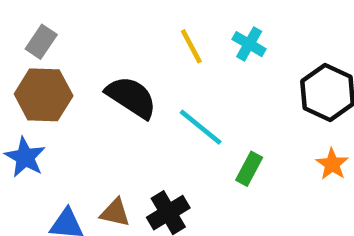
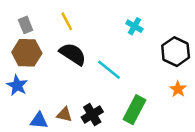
gray rectangle: (41, 42) -> (26, 25), turned -56
yellow line: (191, 46) -> (67, 21), moved
green rectangle: (249, 169) -> (134, 110), moved, size x1.6

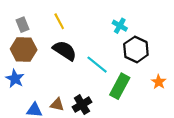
black hexagon: (176, 52) -> (136, 49), moved
green rectangle: (134, 110) -> (120, 86), moved

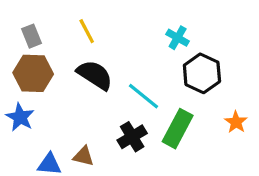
black cross: (82, 105) -> (132, 137), moved

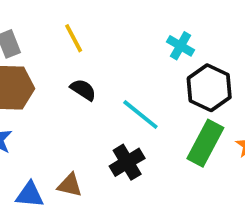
black semicircle: (95, 75) -> (83, 90), size x0.6
green rectangle: (178, 129) -> (205, 143), moved

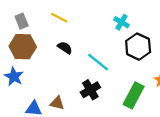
yellow line: (74, 38) -> (59, 18), turned -35
green rectangle: (205, 143) -> (134, 95), moved

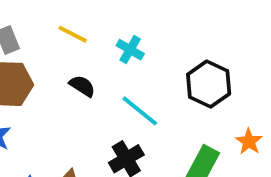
cyan cross: (121, 22) -> (130, 50), moved

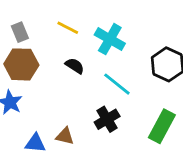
cyan cross: (130, 50) -> (110, 39), size x1.5

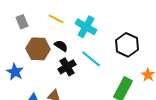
brown hexagon: (21, 64) -> (38, 49), moved
black cross: (107, 119) -> (67, 67), moved

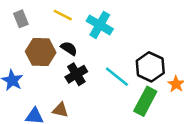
black hexagon: (127, 45) -> (150, 67), moved
cyan line: (91, 59) -> (117, 77), moved

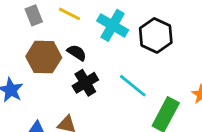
gray rectangle: (21, 19) -> (34, 15), moved
black hexagon: (150, 67) -> (156, 35), moved

